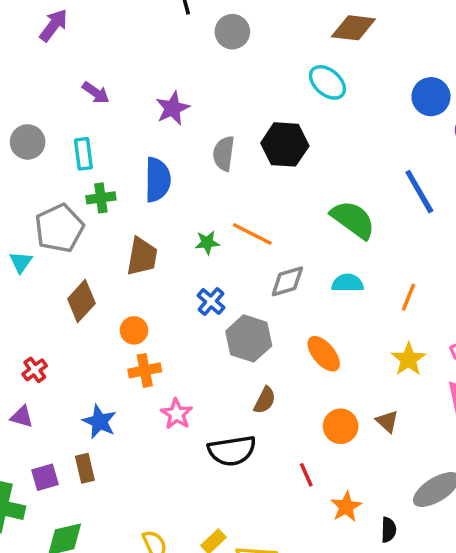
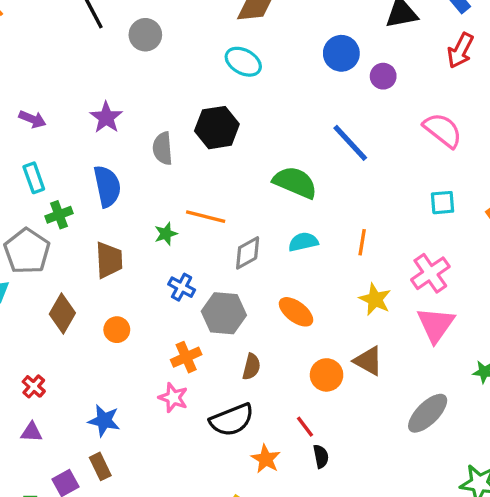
orange cross: (145, 370) -> (186, 357), moved
brown triangle: (387, 421) -> (368, 361), size x1.4
orange star: (346, 507) -> (266, 459), moved
black semicircle: (389, 530) -> (321, 456), moved

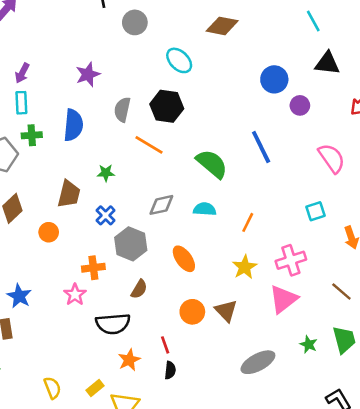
cyan ellipse: (243, 62) -> (179, 60), moved
purple arrow: (32, 119) -> (22, 73), moved, turned 78
cyan square: (443, 203) -> (315, 211), turned -30
orange line: (206, 217) -> (149, 145), moved
brown trapezoid: (109, 260) -> (69, 194), moved

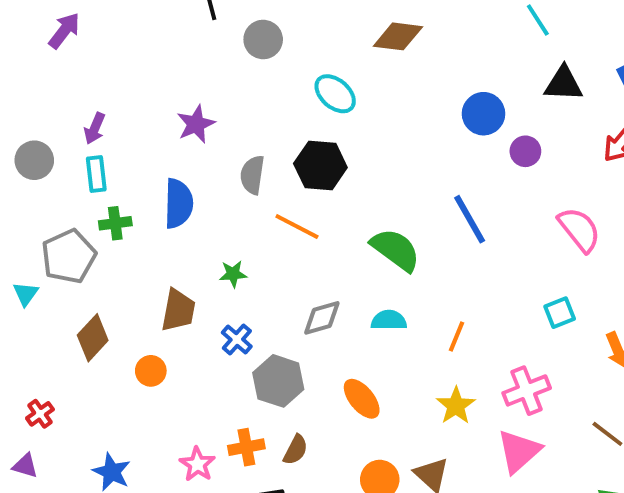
orange cross: (93, 268) -> (246, 447), moved

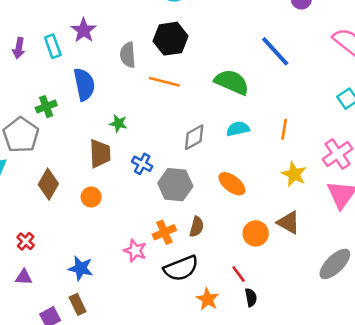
cyan rectangle: (96, 174) -> (53, 46), moved
green star: (233, 274) -> (118, 123), moved, turned 30

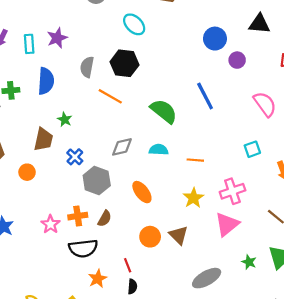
orange line: (284, 129) -> (195, 160), turned 70

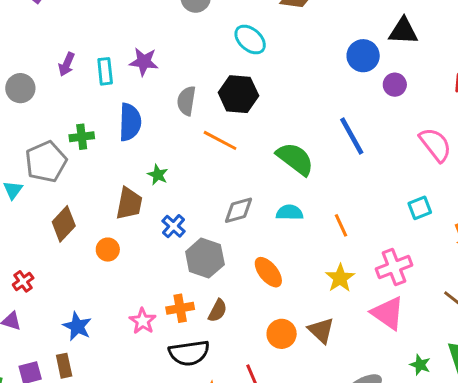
black triangle: (259, 24) -> (403, 31), moved
purple star: (57, 38) -> (144, 62), turned 30
orange line: (195, 160) -> (341, 225), turned 63
pink triangle: (227, 224) -> (388, 313), turned -44

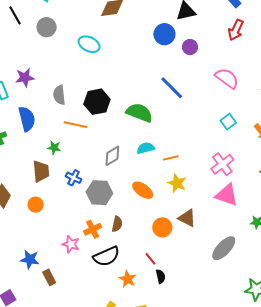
black hexagon: (238, 94) -> (97, 102), moved
orange line: (220, 140) -> (76, 125), moved
orange line: (341, 225) -> (171, 158), moved, turned -63
yellow star: (340, 278) -> (177, 183), moved
brown rectangle: (64, 366) -> (49, 277), moved

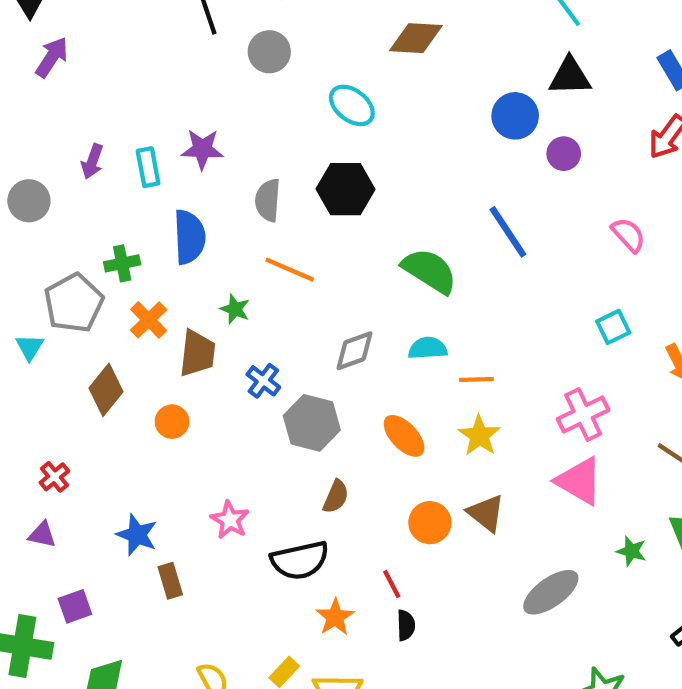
pink semicircle: (227, 78) -> (628, 235), size x0.7
black hexagon: (97, 102) -> (346, 189), moved
orange cross: (93, 229) -> (149, 320), moved, turned -30

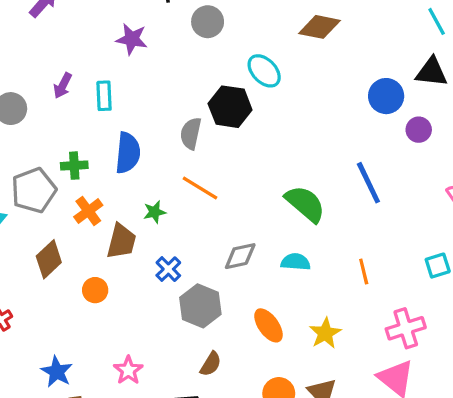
purple star: (202, 149) -> (132, 39), moved
black hexagon: (346, 189) -> (230, 107), moved
green star: (235, 309) -> (155, 212), turned 30
orange line: (476, 380) -> (364, 272), moved, turned 70

